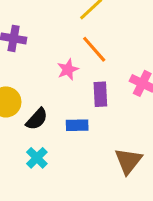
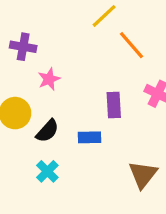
orange line: (94, 49) -> (132, 45), moved
pink star: (68, 69) -> (49, 79), moved

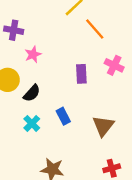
blue rectangle: (89, 137) -> (63, 116), moved, turned 63

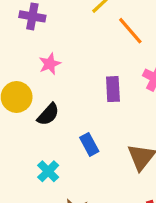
purple cross: (14, 30) -> (32, 16), moved
cyan cross: (32, 123) -> (48, 171), moved

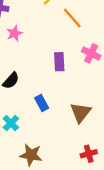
pink star: (50, 64) -> (14, 33), moved

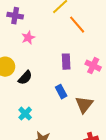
pink cross: (91, 53) -> (93, 66), moved
blue rectangle: (42, 103) -> (61, 92), moved

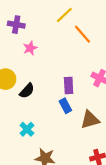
purple rectangle: (66, 62) -> (69, 85), moved
brown triangle: (84, 105) -> (90, 120), turned 36

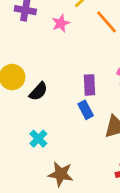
pink star: (30, 48) -> (61, 23), moved

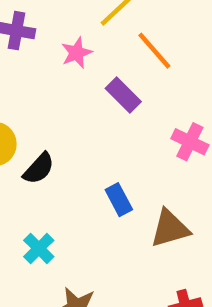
purple rectangle: (90, 85) -> (123, 95), moved, turned -42

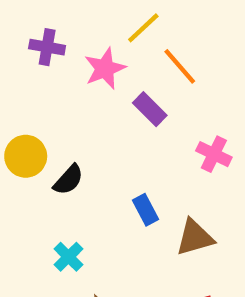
pink star: (77, 53) -> (105, 69), size x1.4

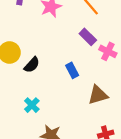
purple rectangle: (150, 109) -> (88, 37), moved
blue rectangle: (145, 210) -> (72, 70), moved

